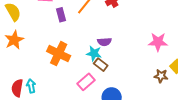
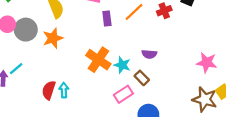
cyan star: (94, 53) -> (122, 65), moved
brown star: (161, 76) -> (205, 99), size x1.6

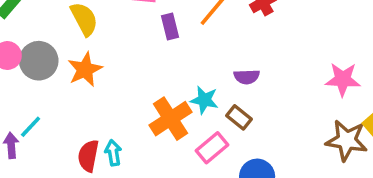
orange cross: (98, 60) -> (170, 119), moved, turned 30

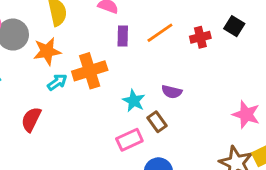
orange cross: (170, 119) -> (90, 71), moved
cyan arrow: (113, 153) -> (57, 82), moved, turned 48

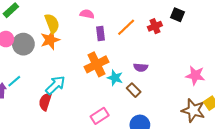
orange star: (47, 51) -> (50, 40), moved
orange cross: (90, 71) -> (96, 64), moved
cyan arrow: (57, 82) -> (55, 85), moved, size x1.5
pink rectangle: (129, 140) -> (100, 116), moved

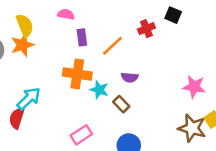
orange line: (126, 27) -> (112, 46), moved
orange cross: (96, 64) -> (77, 74), turned 35

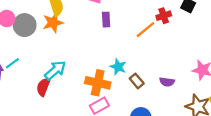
orange line: (112, 46) -> (145, 30), moved
orange cross: (77, 74) -> (98, 83), moved
purple semicircle: (130, 77) -> (167, 82), moved

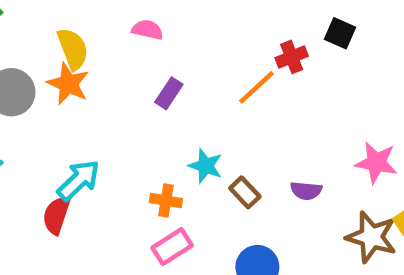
purple rectangle: (106, 20) -> (169, 93), moved, turned 40
orange star: (53, 23) -> (68, 84), turned -30
orange cross: (98, 83) -> (166, 201), size x0.6

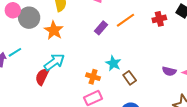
orange star: (68, 84) -> (54, 30), moved
orange line: (256, 87) -> (126, 20), moved
purple semicircle: (306, 191) -> (169, 71), moved

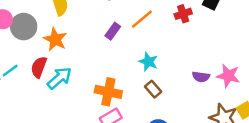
cyan star: (113, 63) -> (148, 62), moved
red semicircle: (42, 77) -> (39, 67), moved
orange cross: (93, 77) -> (108, 92), size x1.5

